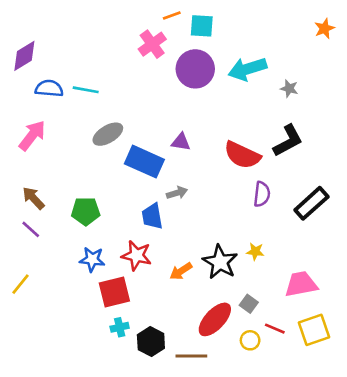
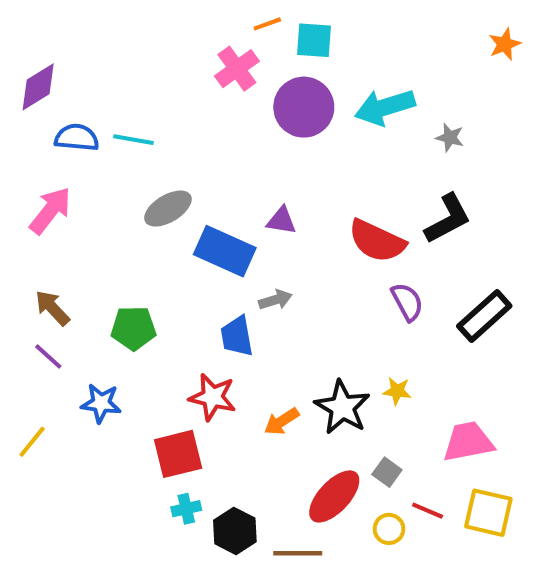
purple semicircle: (262, 194) -> (407, 302), turned -35
blue star: (92, 259) -> (101, 403), moved
yellow square: (314, 330) -> (488, 513), turned 32

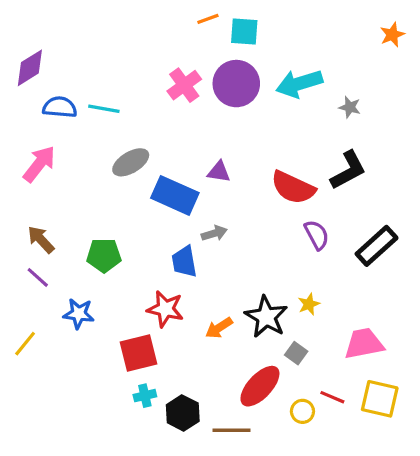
pink cross: (237, 69) -> (184, 85), moved
yellow star: (397, 391) -> (309, 304), turned -30
gray square: (387, 472) -> (296, 353), moved

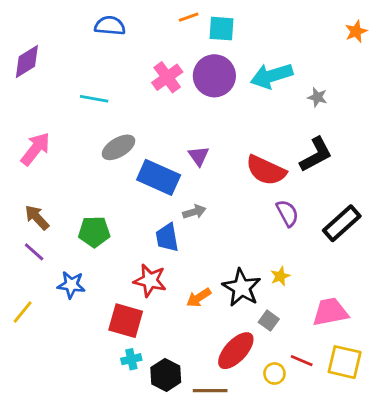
blue semicircle: (60, 107) -> (110, 26), moved
purple triangle: (219, 172) -> (199, 156), turned 45
red square: (139, 353) -> (126, 321), turned 30

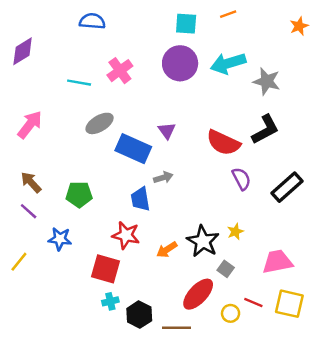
orange line: (189, 17) -> (228, 14), moved
pink cross: (167, 77) -> (120, 71), moved
gray star: (317, 97) -> (267, 81), size x1.6

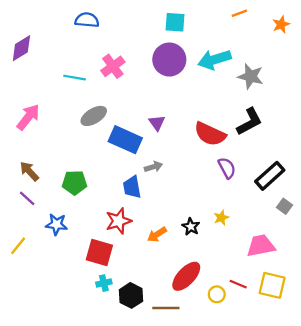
orange line: (228, 14) -> (239, 13), moved
red star: (126, 235) -> (119, 221), turned -30
black star: (203, 241) -> (191, 227), size x0.6
gray square: (226, 269) -> (284, 206), moved

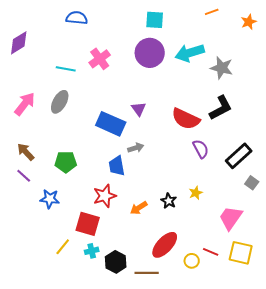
gray ellipse: (94, 116) -> (60, 102), moved, turned -30
yellow line: (18, 246) -> (63, 247), moved
pink trapezoid: (261, 246) -> (231, 218), turned -44

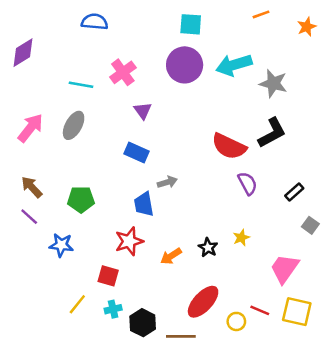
purple triangle: (139, 109) -> (143, 111), moved
blue rectangle: (111, 124) -> (136, 153), size x0.7
black rectangle: (239, 156) -> (294, 192), size x0.6
red square: (88, 224) -> (108, 276), size x0.7

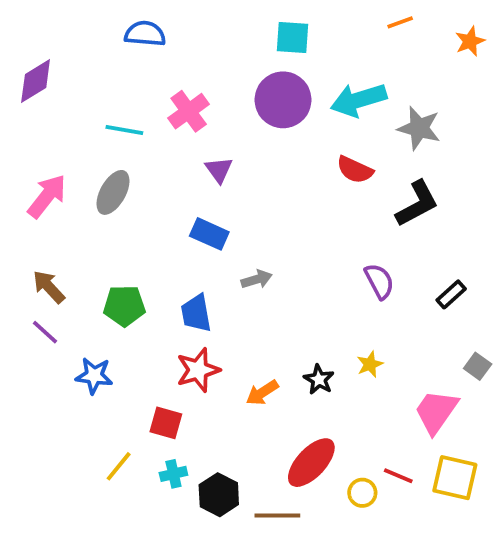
red semicircle: (229, 146) -> (355, 170), moved, size x0.7
blue trapezoid: (144, 204) -> (196, 313), moved
gray square: (310, 225) -> (478, 366), moved

